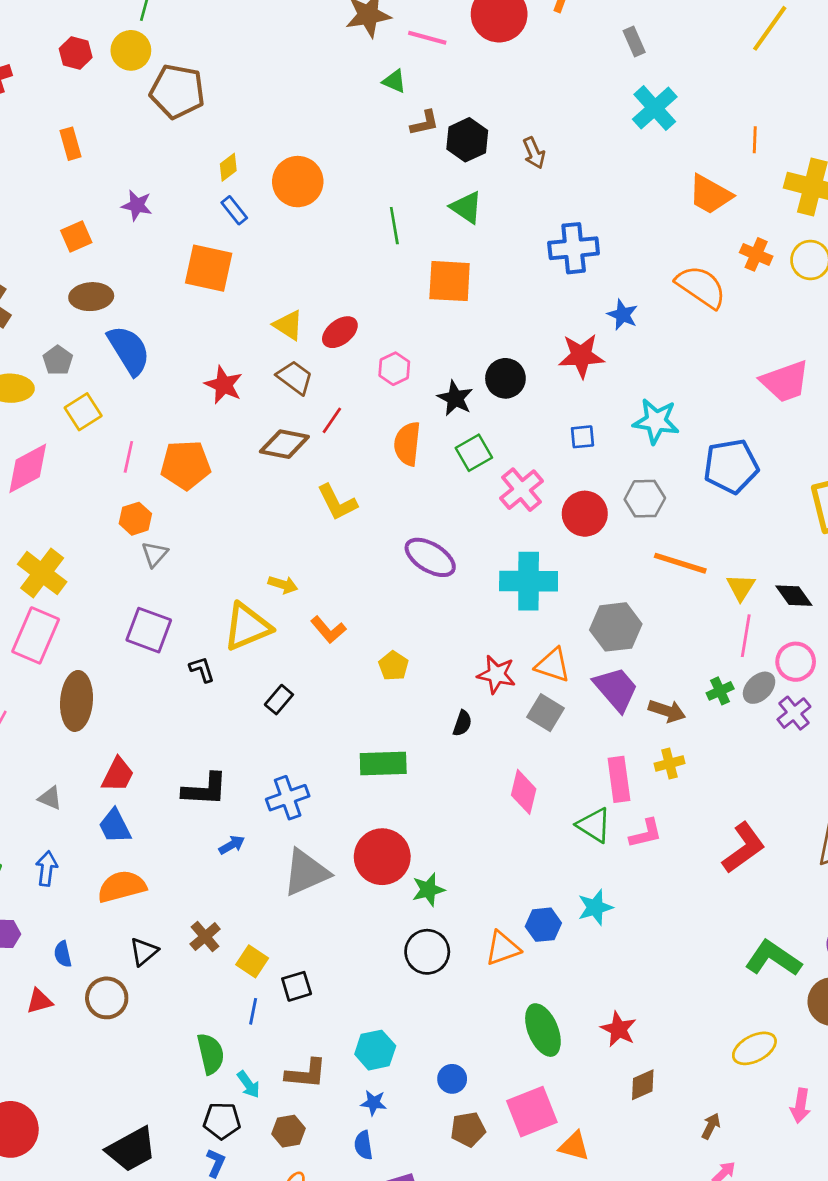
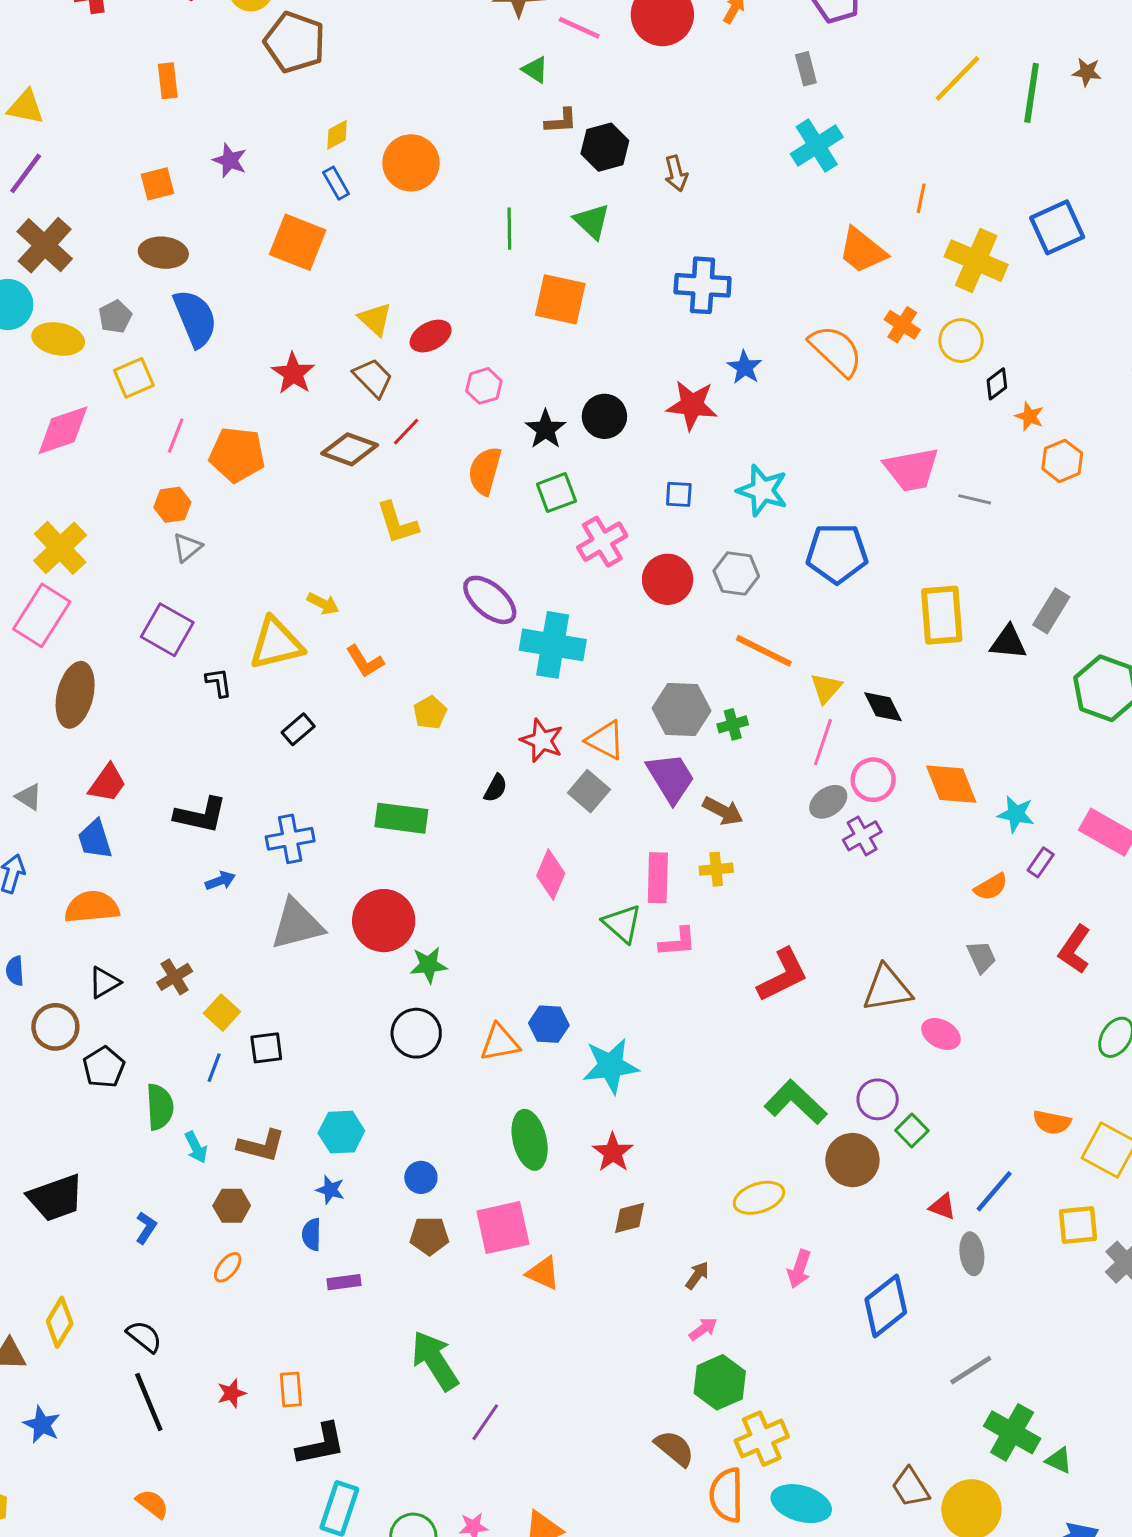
cyan cross: (529, 581) -> (553, 645), moved
green cross: (720, 691) -> (733, 724), moved
cyan star: (595, 907) -> (611, 1066), moved, size x1.4
black pentagon: (222, 1121) -> (104, 1067), moved, turned 30

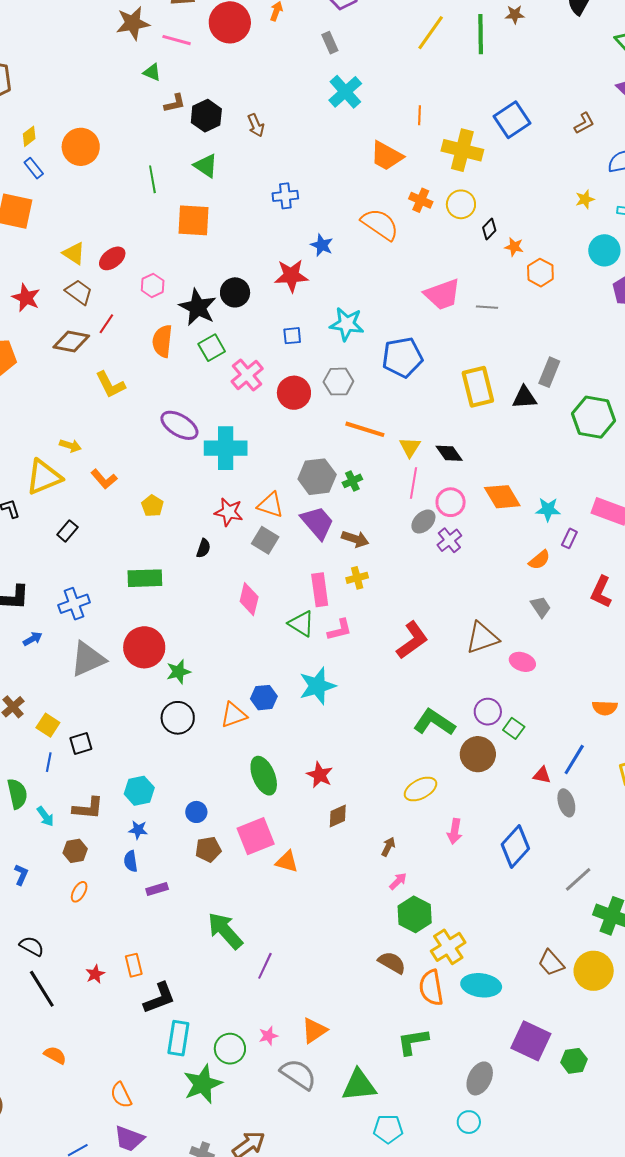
blue cross: (703, 285) -> (285, 196), size x0.7
black star: (546, 429) -> (198, 307), size x1.4
cyan star: (611, 1066) -> (317, 686), moved

